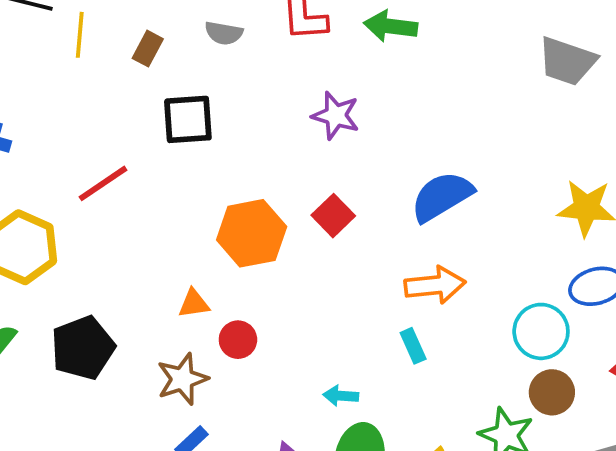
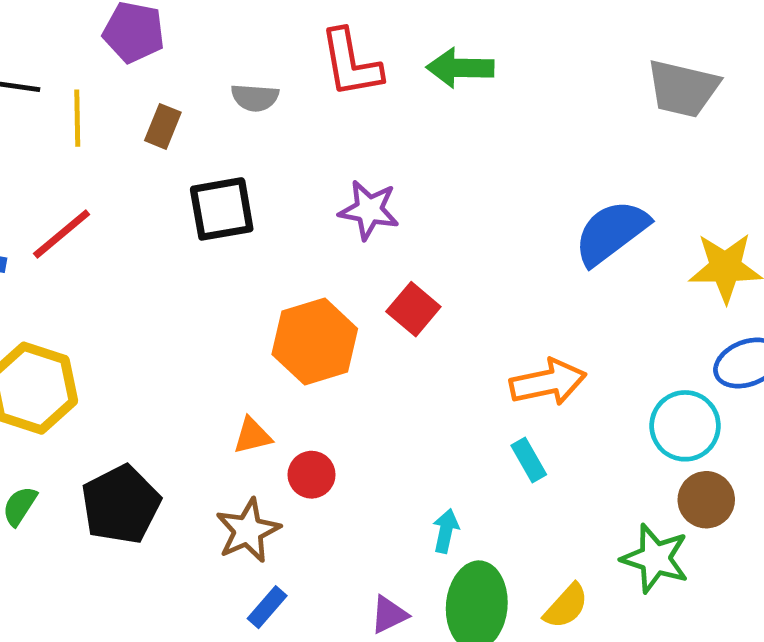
purple star: (336, 116) -> (369, 210), moved
red line: (103, 183) -> (62, 234), moved
blue semicircle: (442, 196) -> (611, 232), moved
cyan arrow: (341, 396) -> (446, 531), turned 104

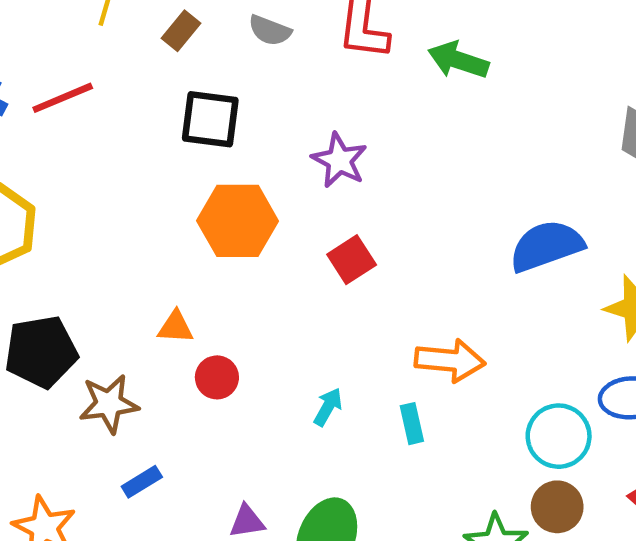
orange hexagon: (315, 342) -> (238, 221), moved
brown star: (248, 531) -> (109, 404), moved
cyan arrow: (446, 531) -> (328, 407), moved

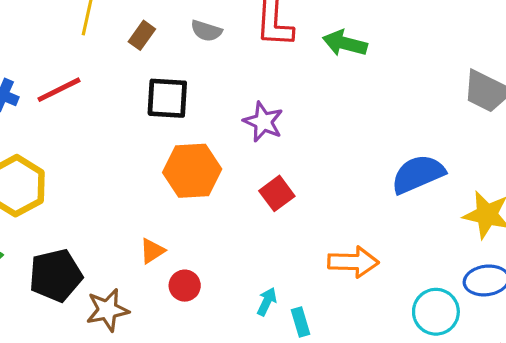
orange triangle: (175, 327) -> (152, 251), turned -32
cyan rectangle: (412, 424) -> (300, 322), moved

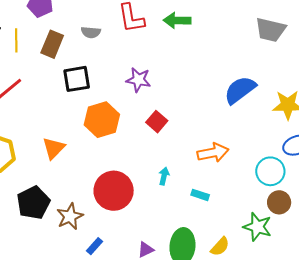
brown rectangle: (142, 35) -> (52, 44), size x1.5
orange triangle: (152, 251) -> (54, 148), moved, size x1.4
red circle: (185, 286) -> (114, 191), size x2.0
cyan arrow: (267, 302) -> (164, 176), moved
cyan rectangle: (300, 322) -> (200, 195), moved, turned -42

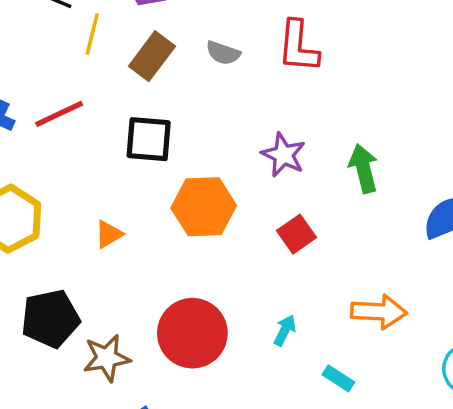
green arrow: (177, 20) -> (364, 168), moved, turned 60
black square: (77, 79) -> (149, 139), moved
orange triangle: (54, 148) -> (109, 234), size x0.7

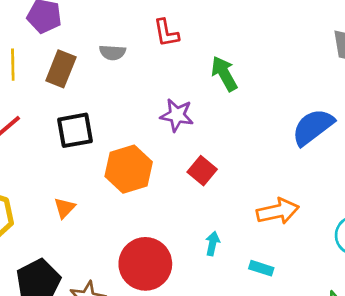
red L-shape: (298, 47) -> (166, 33), size x0.7
green arrow: (364, 168) -> (224, 74), moved

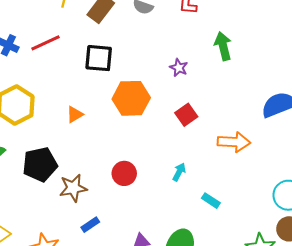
purple star: (177, 115) -> (179, 68), size x0.7
orange arrow: (278, 211) -> (234, 142), moved
red circle: (145, 264) -> (124, 173), size x0.6

